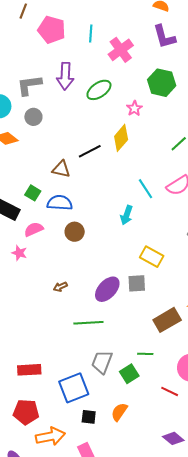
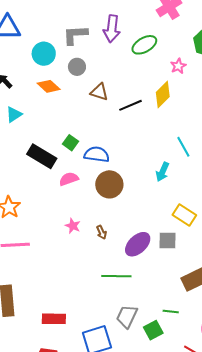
brown triangle: (61, 169) -> (99, 92), moved
brown circle: (75, 232) -> (109, 184), size x1.4
pink star: (19, 253) -> (73, 226), moved
brown arrow: (60, 287) -> (102, 232), moved, turned -96

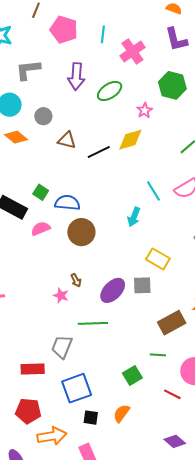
gray L-shape: (75, 35) -> (28, 70), moved
yellow diamond: (163, 94) -> (130, 140), turned 32
pink star: (73, 226) -> (61, 295), moved
green line: (171, 312) -> (158, 355), moved
gray trapezoid: (127, 316) -> (62, 347), moved

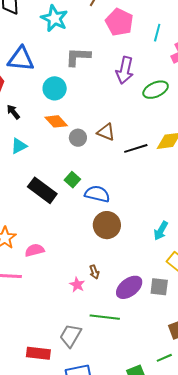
gray circle: (43, 116) -> (78, 138), moved
cyan arrow: (134, 217) -> (161, 231), moved
pink semicircle: (41, 229) -> (35, 250), moved
green line: (158, 355) -> (164, 358), turned -35

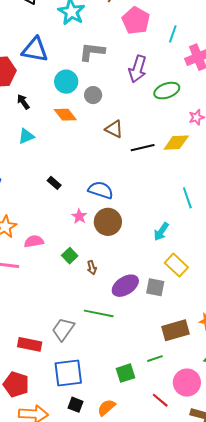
gray circle: (78, 138) -> (93, 95), moved
green square: (72, 180) -> (70, 256), moved
black rectangle: (42, 190) -> (54, 183), moved, size x0.5
pink star: (77, 285) -> (79, 216), moved

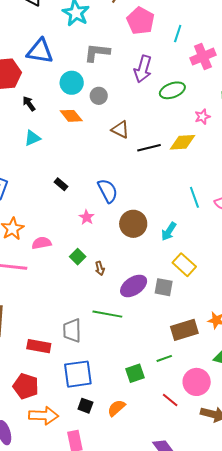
blue semicircle: (101, 190) -> (108, 191), turned 45
brown circle: (108, 222) -> (133, 224), moved
gray trapezoid: (63, 329) -> (72, 330), turned -35

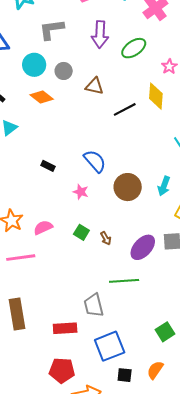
brown triangle: (120, 130) -> (94, 86), moved
yellow diamond: (182, 142) -> (156, 96), turned -68

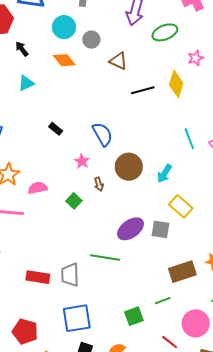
brown arrow: (106, 238) -> (99, 184), moved
red rectangle: (65, 328) -> (38, 277), moved

